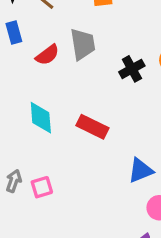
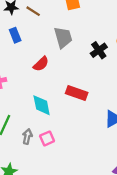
red semicircle: (47, 55) -> (41, 64), moved
cyan diamond: (41, 118) -> (42, 105), moved

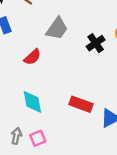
gray trapezoid: (63, 37) -> (57, 29), turned 50
red rectangle: (77, 93) -> (81, 104), moved

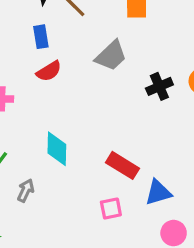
red semicircle: (32, 57) -> (49, 71), moved
pink square: (38, 138) -> (111, 208), moved

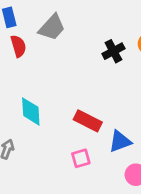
gray trapezoid: (111, 56) -> (52, 27), moved
red semicircle: (49, 71) -> (18, 46), turned -70

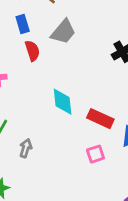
cyan diamond: (31, 111) -> (63, 102), moved

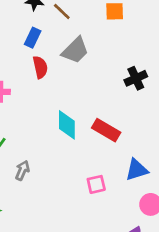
blue rectangle: (23, 24) -> (33, 38), turned 36
red rectangle: (100, 119) -> (106, 130), moved

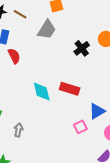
gray trapezoid: (75, 50) -> (47, 30), moved
pink square: (96, 184) -> (80, 127), moved

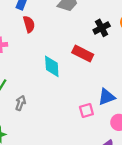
red rectangle: (70, 89) -> (83, 54), moved

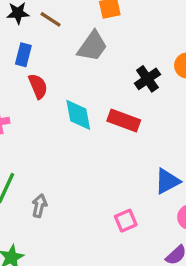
cyan diamond: (52, 66) -> (78, 115), moved
pink square: (86, 111) -> (126, 221), moved

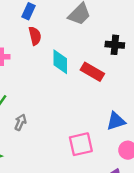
black cross: (147, 79) -> (115, 45), turned 30
pink square: (126, 221) -> (81, 144), size x1.5

